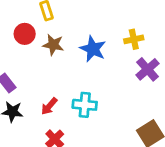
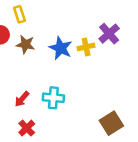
yellow cross: (134, 39) -> (86, 47), moved
purple cross: (147, 69) -> (109, 34), moved

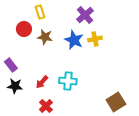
purple cross: (109, 34) -> (85, 15), moved

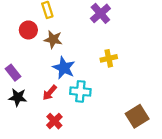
yellow cross: (95, 39) -> (109, 58), moved
blue star: (74, 40) -> (64, 68), moved

